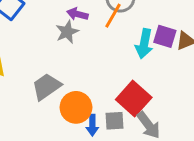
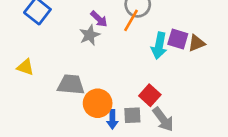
purple arrow: (77, 14) -> (99, 19), turned -150
gray trapezoid: (46, 87) -> (71, 85), turned 40
red square: (134, 99) -> (150, 95), size x0.7

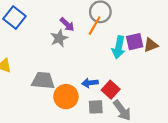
purple square: (178, 39) -> (135, 42), turned -30
blue arrow: (112, 119) -> (90, 83), moved, turned 84

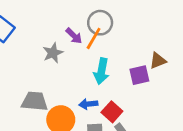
purple arrow: (67, 24) -> (74, 36), moved
purple square: (135, 42) -> (139, 75), moved
cyan arrow: (119, 47) -> (101, 71), moved

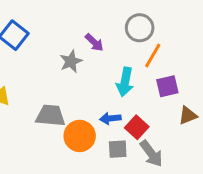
gray circle: (100, 23) -> (140, 28), moved
orange line: (94, 38) -> (153, 56), moved
brown triangle: (158, 61) -> (188, 116), moved

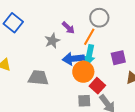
orange line: (153, 56) -> (89, 37), moved
blue arrow: (110, 118) -> (73, 59), moved, size x1.5
orange circle: (80, 136) -> (83, 72), moved

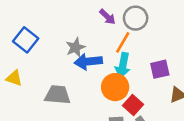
blue square: (13, 23) -> (26, 40), moved
purple arrow: (68, 28) -> (107, 17), moved
blue arrow: (73, 59) -> (88, 62), moved

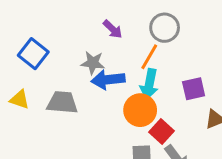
purple arrow: (107, 17) -> (113, 29), moved
gray star: (75, 47) -> (93, 63), turned 30
gray trapezoid: (58, 95) -> (62, 102), moved

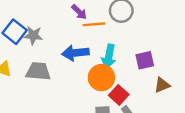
orange line: (149, 57) -> (94, 24), moved, turned 55
gray star: (93, 63) -> (33, 35), moved

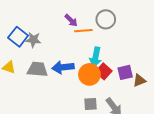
blue arrow: (75, 53) -> (63, 67), moved
purple square: (145, 60) -> (125, 72), moved
red square: (119, 95) -> (104, 71), moved

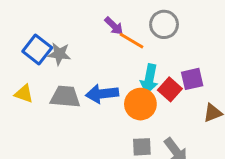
orange line: (83, 31) -> (132, 41), turned 36
red square: (104, 71) -> (170, 89), moved
purple square: (125, 72) -> (192, 79), moved

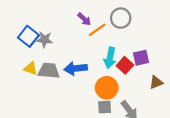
orange line: (132, 41) -> (97, 30), turned -66
yellow triangle: (24, 94) -> (31, 69), moved
orange circle: (140, 104) -> (107, 88), moved

